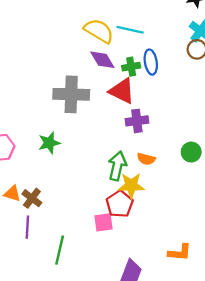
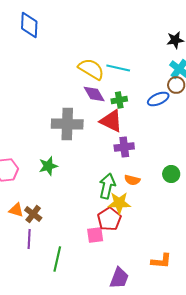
blue ellipse: (151, 62) -> (158, 99), moved, turned 75

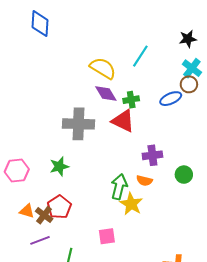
cyan line: (118, 68) -> (140, 56), moved, turned -70
purple cross: (124, 147) -> (152, 155), moved
yellow star: (119, 203) -> (131, 204), turned 30
red pentagon: (109, 219) -> (59, 207), moved
purple line: (29, 239) -> (40, 240), turned 66

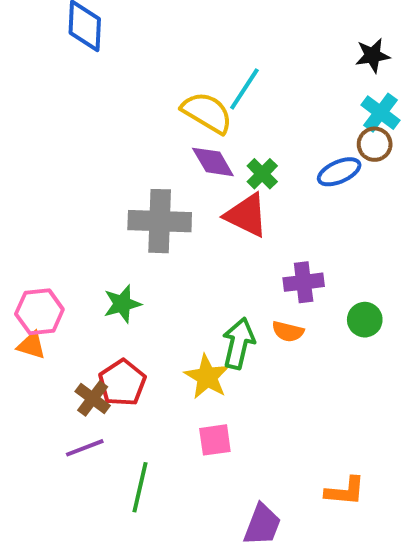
cyan line: (140, 56) -> (244, 89), moved
green cross: (131, 100) -> (262, 174), turned -35
yellow star: (131, 204) -> (207, 377), moved
orange triangle: (27, 211) -> (32, 345), moved

